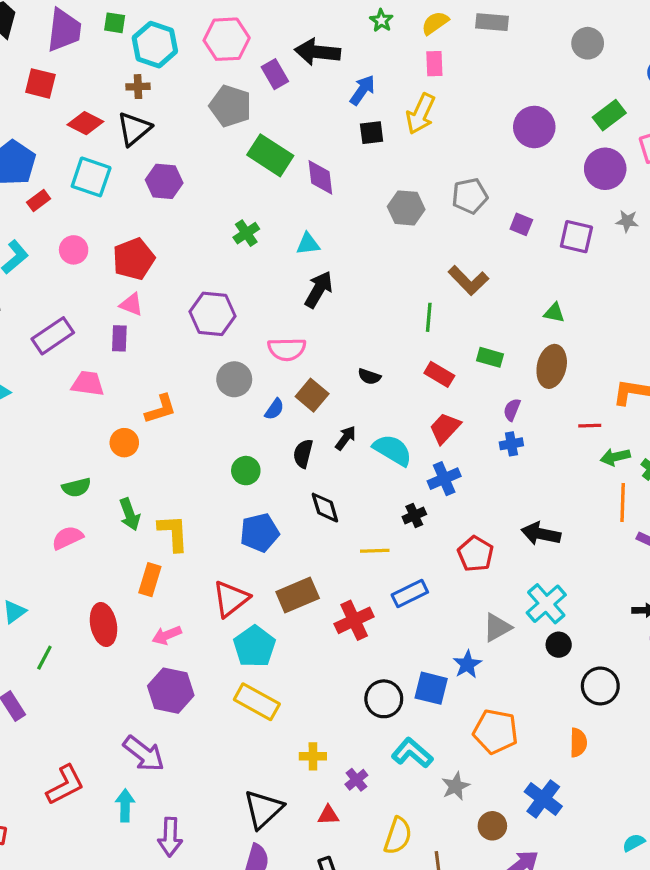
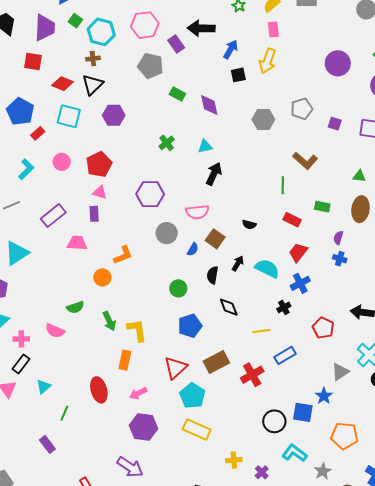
green square: (115, 23) -> (75, 21), turned 32
green rectangle: (270, 155) -> (177, 94), size x0.6
blue cross: (511, 444) -> (340, 259), turned 32
pink semicircle: (67, 538) -> (55, 331), moved, turned -126

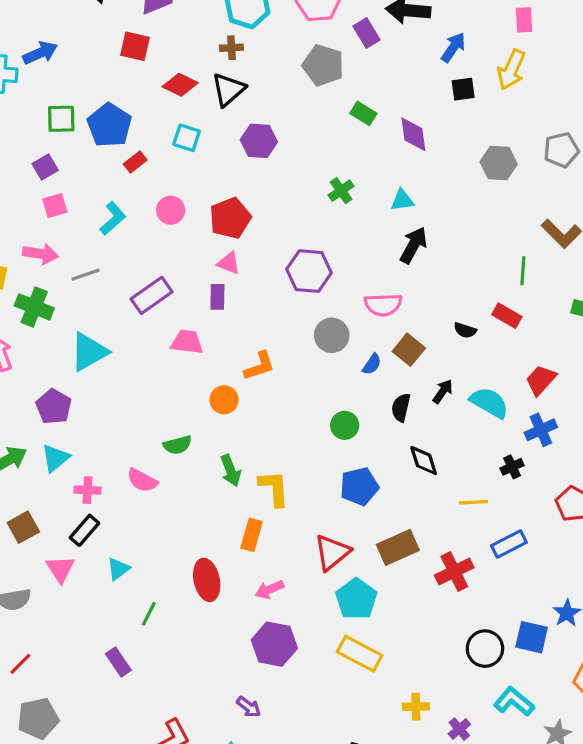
cyan square: (69, 116) -> (187, 138), size x0.7
red rectangle: (292, 220) -> (507, 316), moved
purple arrow: (130, 467) -> (249, 707), size x0.6

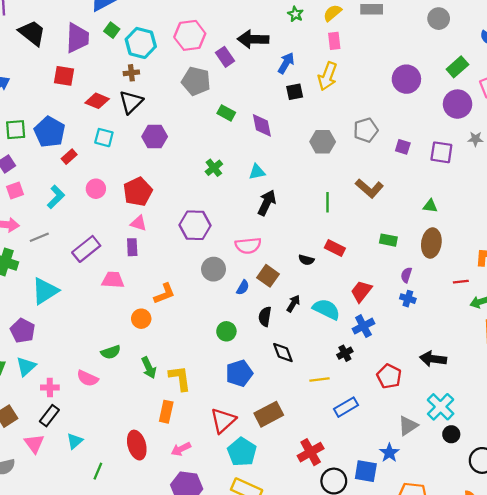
green line: (523, 271) -> (327, 202), moved
red cross: (454, 571) -> (311, 452), moved

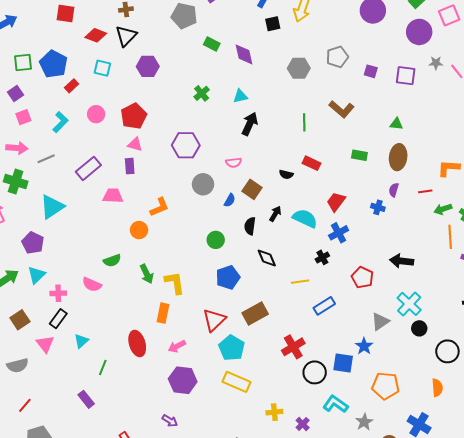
pink semicircle: (248, 246) -> (234, 163), size x0.7
purple semicircle: (406, 275) -> (394, 190), moved

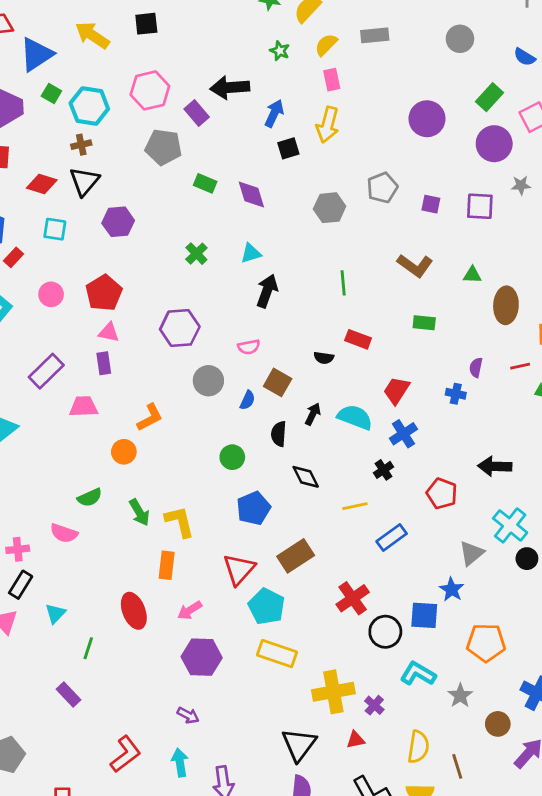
brown L-shape: (342, 109) -> (415, 266), moved
brown ellipse: (398, 157) -> (506, 305), moved
yellow cross: (274, 412) -> (333, 692), size x1.8

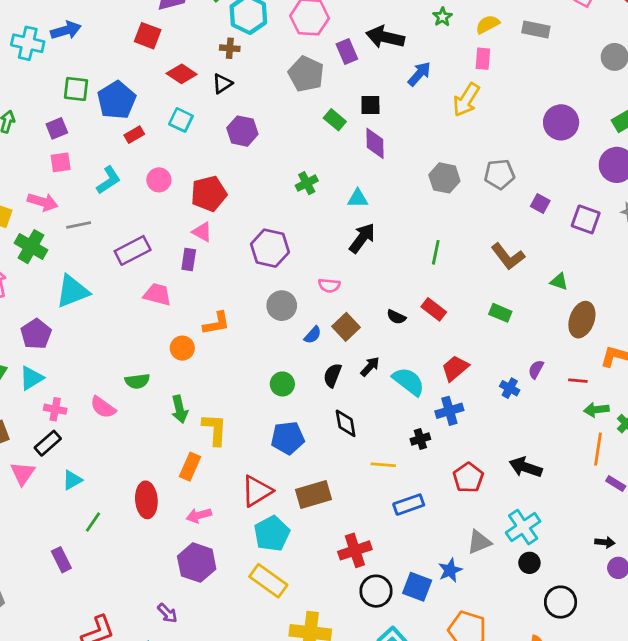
black square: (288, 148) -> (370, 105), moved
black triangle: (84, 181) -> (222, 84), size x0.7

